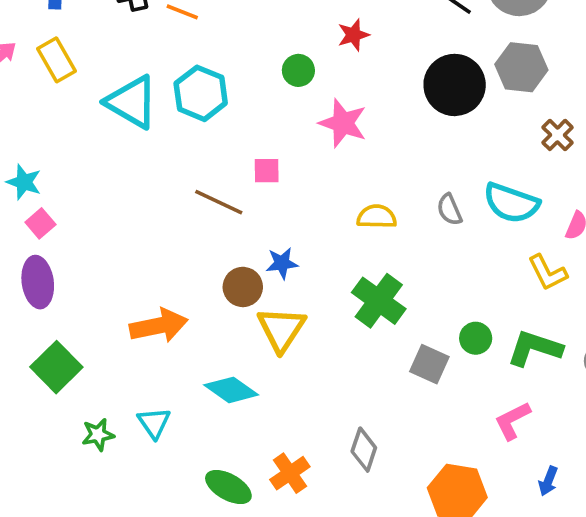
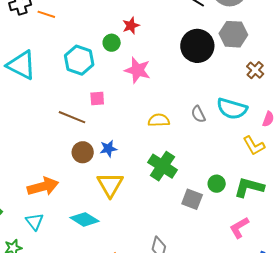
red star: (353, 35) -> (131, 26), moved
cyan hexagon: (201, 93) -> (79, 60), moved
brown circle: (243, 287) -> (83, 152), moved
cyan triangle: (154, 423) -> (35, 222), moved

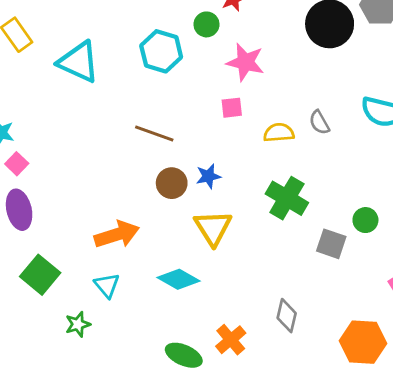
pink square: (97, 98) -> (232, 108), moved
gray semicircle: (198, 114) -> (319, 122), moved

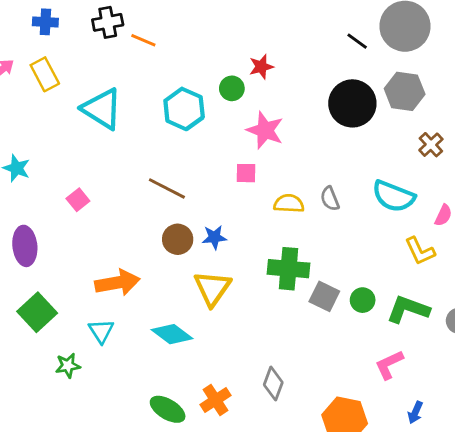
pink square: (17, 164) -> (78, 200), moved
green cross: (287, 198) -> (288, 269), turned -33
gray square: (331, 244) -> (324, 296), moved

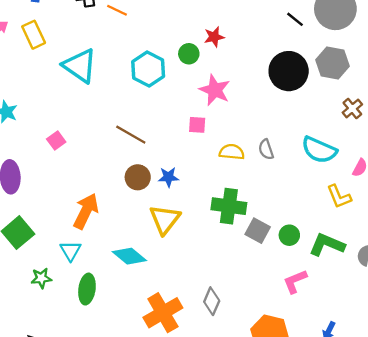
orange arrow: (117, 283) -> (86, 211), turned -57
pink L-shape: (389, 365) -> (295, 281), moved
orange cross: (216, 400) -> (163, 313), size x1.5
green ellipse: (168, 409) -> (87, 289), moved, turned 64

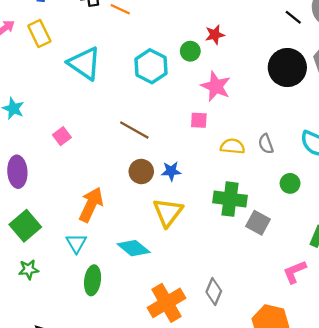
green circle: (289, 235) -> (290, 183), moved
green star: (41, 278) -> (29, 269), moved

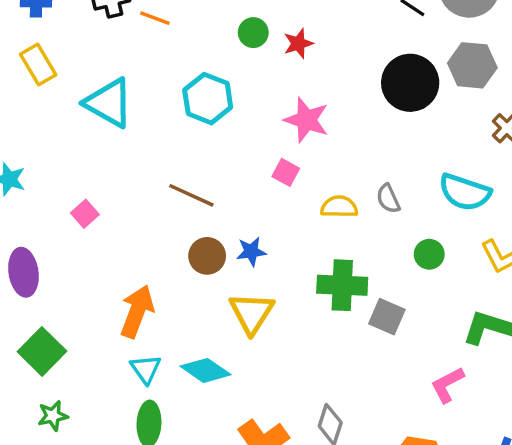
green circle: (190, 51) -> (253, 33), moved
pink square: (199, 120) -> (286, 172), turned 30
cyan triangle: (76, 243) -> (146, 369), moved

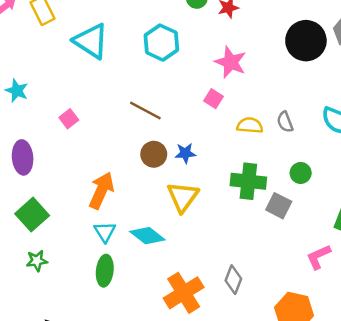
green circle: (429, 254) -> (301, 173), moved

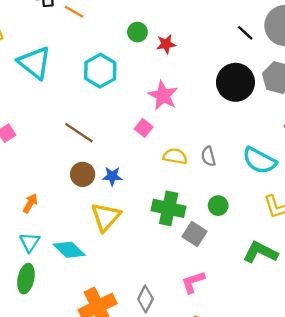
orange arrow: (101, 190) -> (30, 203), size x0.6
pink L-shape: (319, 257) -> (193, 282), moved

